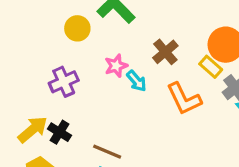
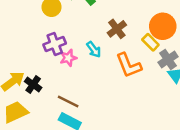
pink star: (116, 66) -> (68, 58), moved
purple cross: (64, 82) -> (55, 44), moved

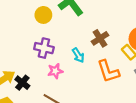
purple cross: (55, 44) -> (44, 48), turned 30
pink star: (68, 58) -> (55, 71), moved

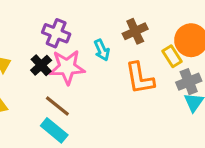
pink star: (55, 71) -> (67, 67), size x1.6
black cross: (22, 83) -> (41, 65), moved

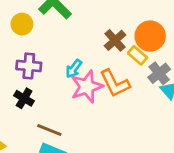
brown cross: (135, 31) -> (115, 40), moved
cyan arrow: (102, 50) -> (74, 69), turned 78
pink star: (67, 67) -> (87, 87), moved

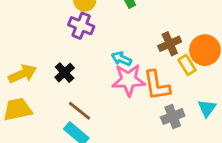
purple cross: (29, 66) -> (81, 26), moved
cyan arrow: (74, 69) -> (121, 59), turned 60
gray cross: (159, 73) -> (173, 116), moved

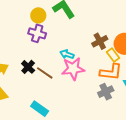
orange L-shape: (157, 85) -> (111, 72), moved, turned -70
brown line: (79, 111) -> (45, 73), moved

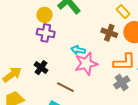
brown cross: (100, 41) -> (109, 33), turned -35
yellow rectangle: (113, 55) -> (123, 12), moved
brown line: (45, 73) -> (65, 87), moved

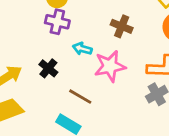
brown cross: (109, 33) -> (122, 26), moved
cyan arrow: (78, 50) -> (82, 49), moved

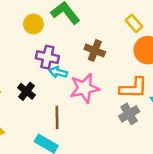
purple cross: (57, 22) -> (47, 57), moved
brown line: (80, 97) -> (57, 117), turned 60

